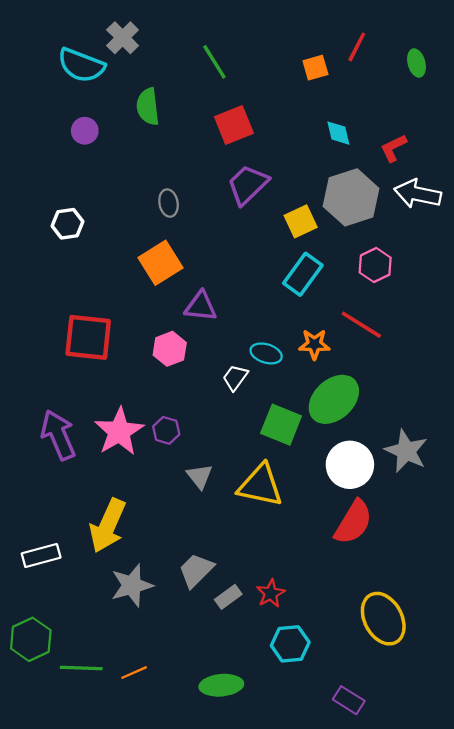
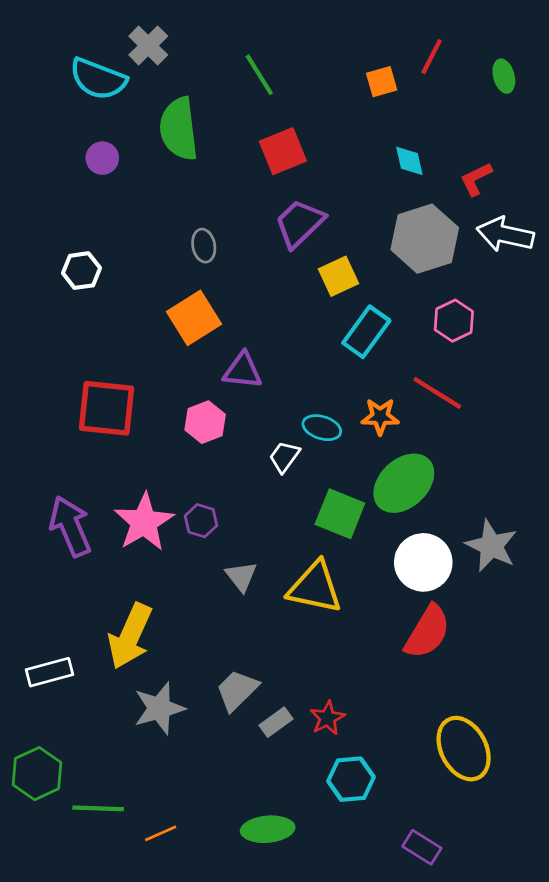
green semicircle: (148, 107) -> (179, 129), size x1.4
yellow square: (301, 221) -> (339, 276), moved
orange line: (134, 673) -> (161, 833), moved

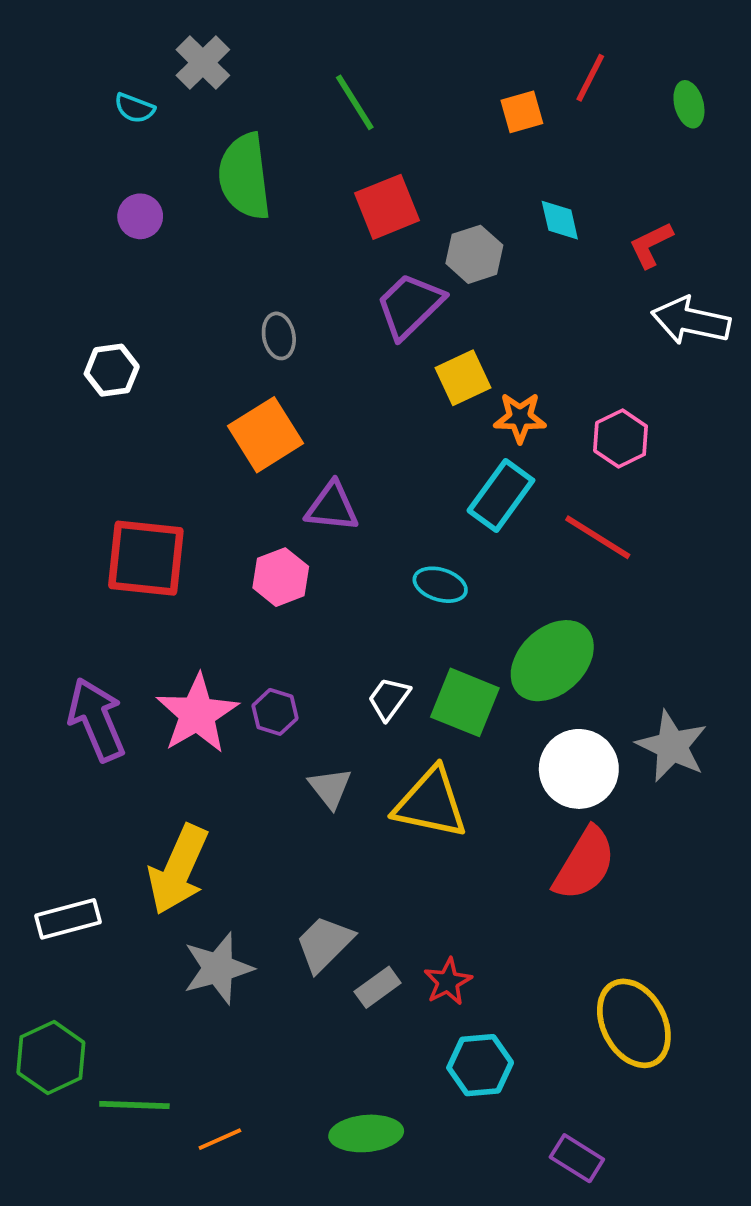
cyan semicircle: (98, 79) -> (134, 108), size x0.5
gray hexagon: (425, 239) -> (474, 254), moved, size x0.6
cyan rectangle: (366, 332) -> (501, 495), moved
orange star: (380, 417) -> (520, 418), moved
white trapezoid: (284, 457) -> (389, 699), moved

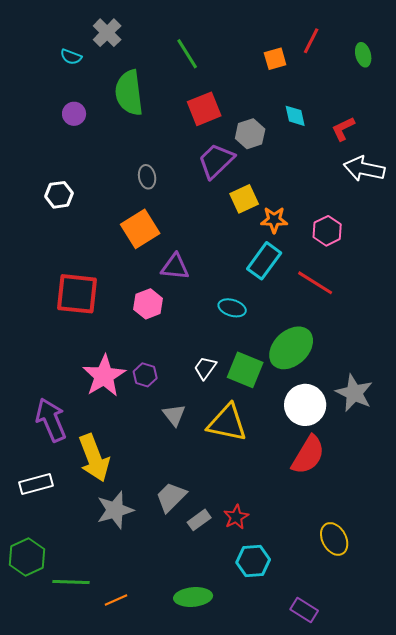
purple arrow: (96, 720) -> (51, 420), moved
yellow arrow: (178, 870) -> (94, 458), turned -45
yellow ellipse: (634, 1023) -> (334, 539), size x0.7

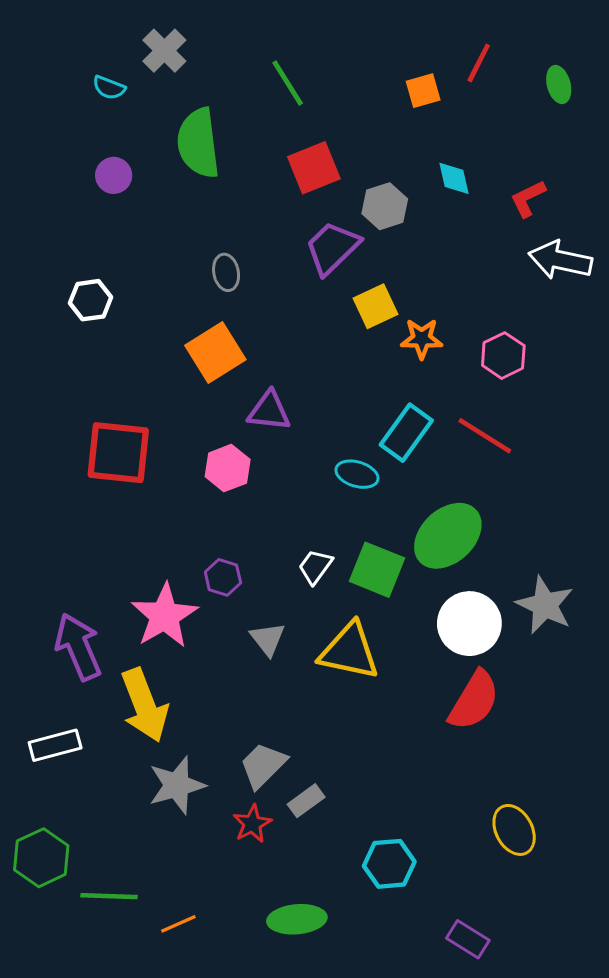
cyan rectangle: (264, 261) -> (406, 433), moved
pink star: (104, 376) -> (164, 616), moved
red star: (236, 517) -> (252, 824), moved

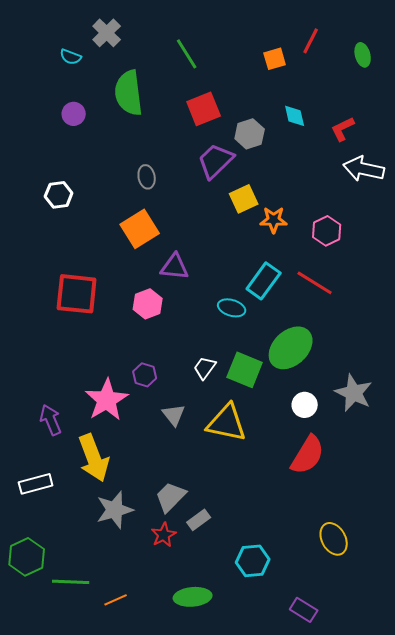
white circle: (469, 624) -> (305, 405), size x0.6
purple arrow: (78, 647) -> (51, 420), size x0.7

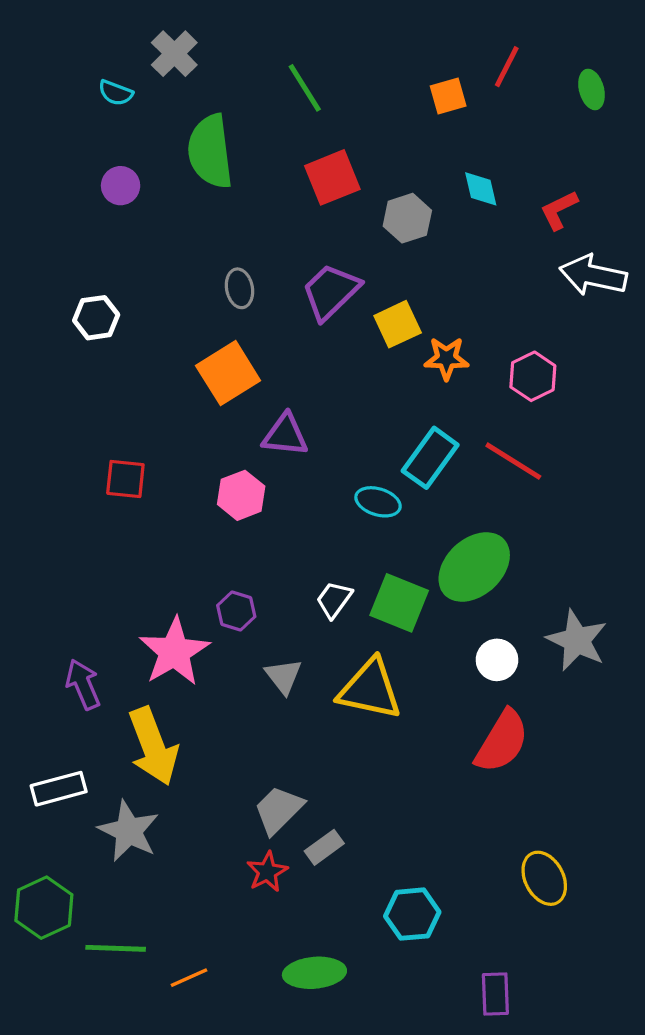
purple trapezoid: (216, 161) -> (331, 292), moved
red square: (77, 294) -> (125, 479), size x0.6
gray star: (115, 510) -> (129, 831), moved, turned -30
purple rectangle: (304, 610) -> (495, 994), turned 56

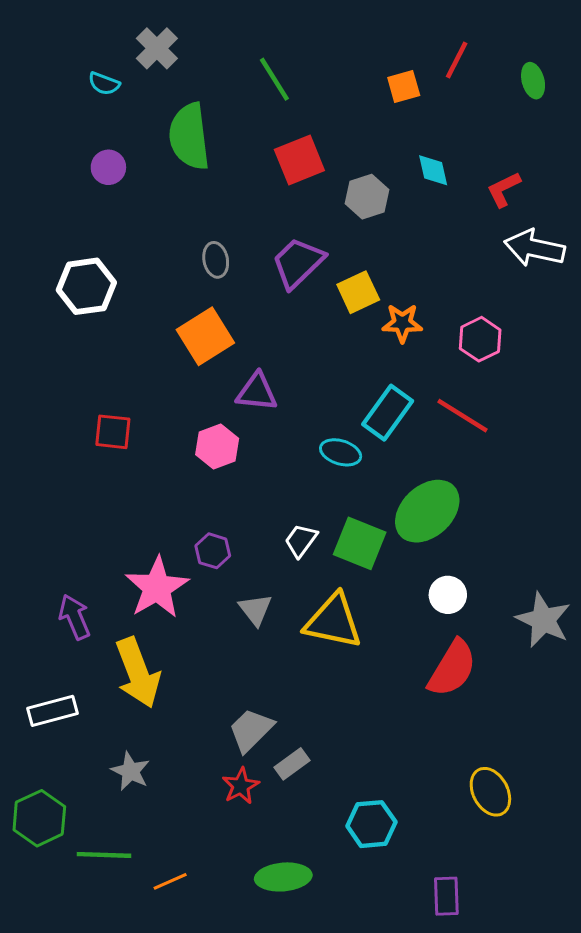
white hexagon: (96, 318) -> (86, 286), size x1.4
gray star: (577, 640) -> (543, 620), moved
gray star: (129, 831) -> (130, 771), moved, size x0.7

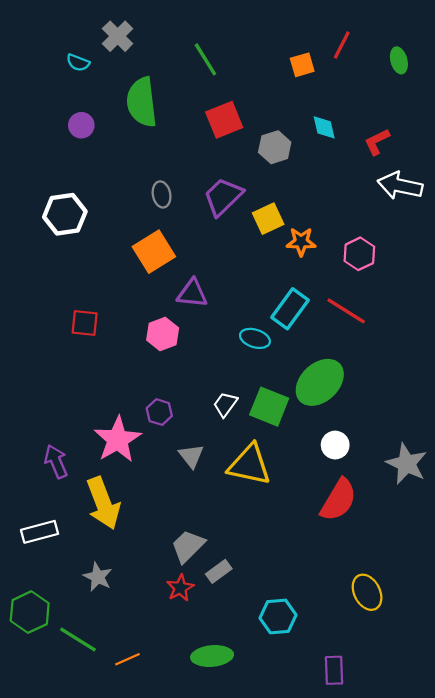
green line: (104, 855) -> (78, 640), turned 30

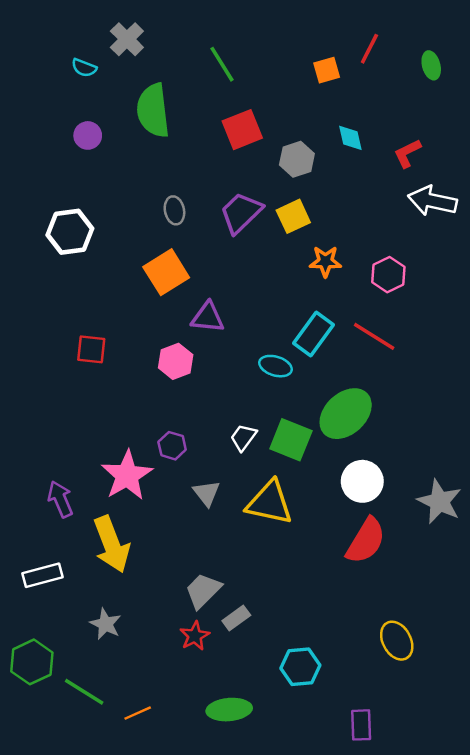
yellow square: (268, 219) -> (293, 216), moved
white circle: (335, 445) -> (362, 481), size x1.4

